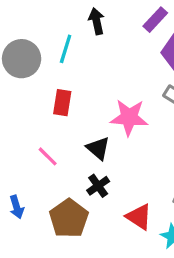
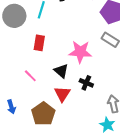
black cross: (98, 186) -> (86, 83), moved, turned -32
red triangle: (139, 217) -> (62, 94), moved, turned 30

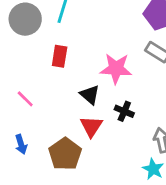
pink line: (30, 76) -> (25, 99), moved

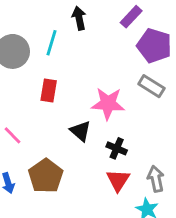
red triangle: (91, 126) -> (118, 180), moved
brown pentagon: (65, 154) -> (46, 176), moved

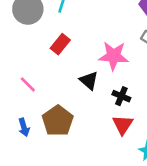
red rectangle: (49, 91) -> (60, 44), turned 30

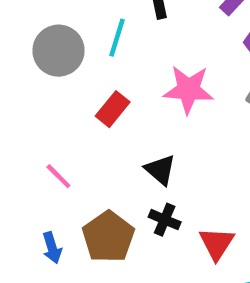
pink star: (114, 56) -> (188, 90), moved
black cross: (121, 96) -> (165, 220), moved

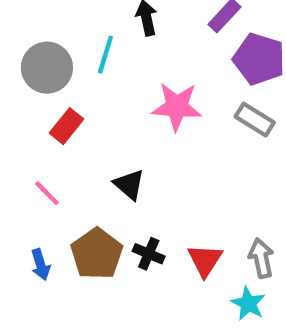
red rectangle: (113, 109) -> (66, 126), moved
black triangle: (160, 170) -> (129, 184), moved
black cross: (165, 220) -> (149, 254), moved

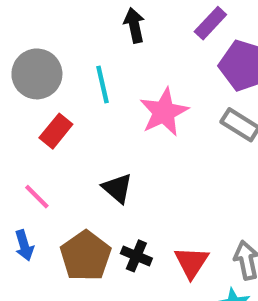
cyan line: (105, 55) -> (103, 85), moved, turned -30
pink star: (177, 107) -> (164, 112), turned -30
blue arrow: (40, 265) -> (24, 245), moved

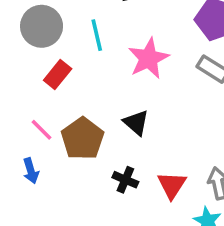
black triangle: (117, 188) -> (136, 123), moved
brown pentagon: (86, 256) -> (83, 139), moved

